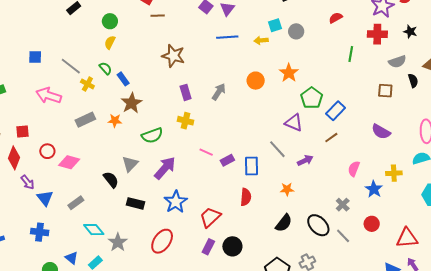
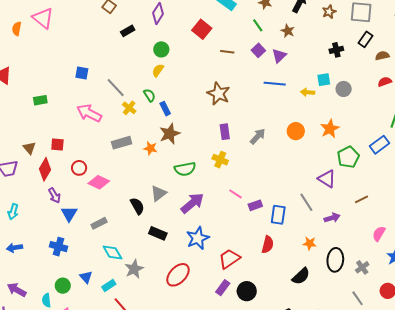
brown line: (158, 16) -> (227, 52), moved
blue rectangle: (336, 111) -> (380, 145), moved
black ellipse: (318, 225) -> (335, 260), moved, turned 40

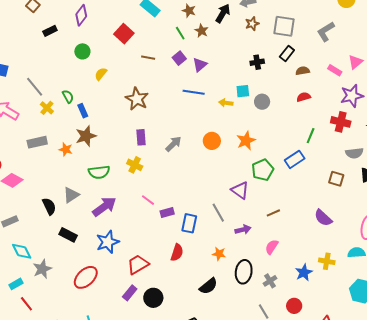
brown star: (288, 31) -> (201, 31), moved
yellow semicircle: (158, 70) -> (101, 74), moved
pink semicircle: (379, 234) -> (272, 247), moved

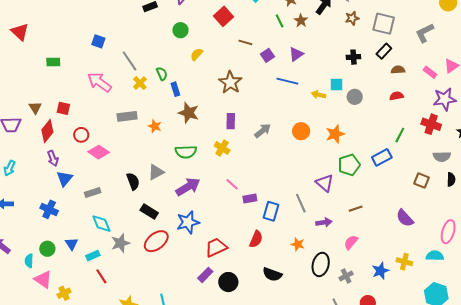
purple square: (179, 58) -> (267, 55), moved
brown star: (86, 136) -> (189, 113), moved, turned 30
red ellipse: (86, 277) -> (156, 241), moved
black semicircle: (208, 286) -> (272, 274), moved, turned 54

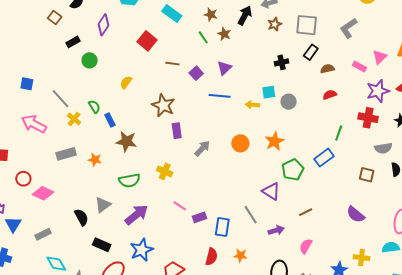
green circle: (180, 30) -> (90, 60), moved
purple rectangle: (231, 121) -> (177, 131), moved
orange star: (298, 244) -> (240, 255), moved

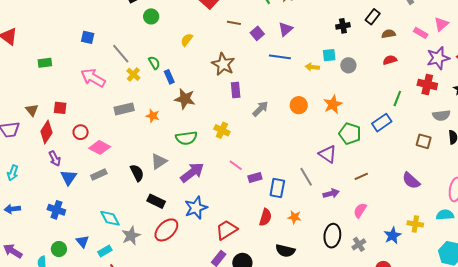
green pentagon: (293, 170) -> (350, 134), turned -30
gray rectangle: (43, 234) -> (99, 174), moved

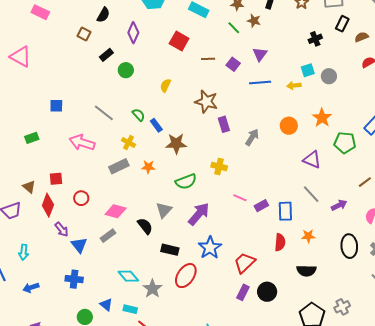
blue square: (88, 37) -> (56, 106), moved
yellow cross: (133, 74) -> (129, 143), moved
pink diamond: (100, 147) -> (116, 211), moved
purple triangle: (328, 154) -> (312, 160), moved
cyan rectangle: (105, 251) -> (130, 309), turned 56

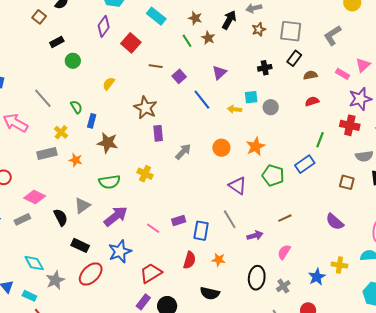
purple diamond: (133, 33) -> (104, 26), moved
purple triangle: (260, 54) -> (219, 72), moved
blue line: (260, 82) -> (202, 100), turned 45
blue rectangle: (156, 125) -> (92, 121), turned 40
pink line: (240, 198) -> (153, 228), moved

